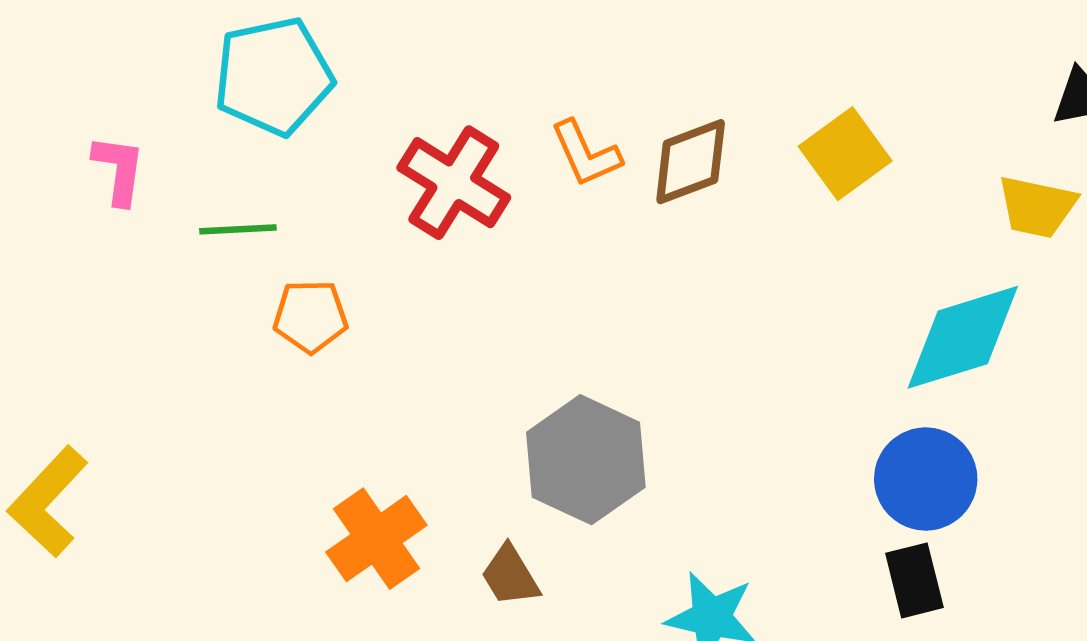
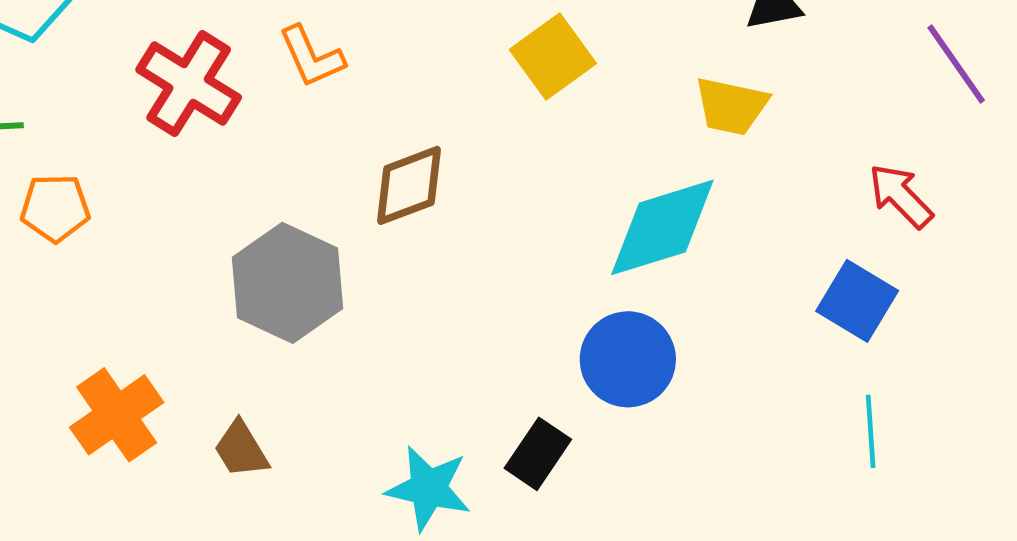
brown diamond: (691, 162) -> (409, 185), moved
gray hexagon: (586, 460) -> (288, 283), moved
black rectangle: (914, 580) -> (538, 454), moved, turned 48

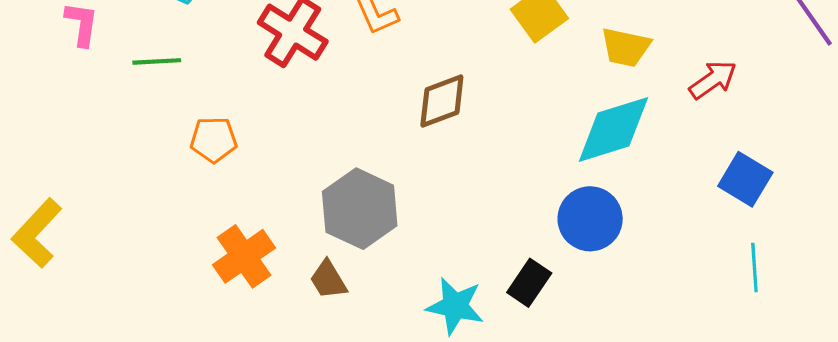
yellow trapezoid: (731, 106) -> (626, 47), moved
red arrow: (901, 196) -> (713, 80), moved, turned 99
orange pentagon: (55, 208) -> (214, 140), moved
gray hexagon: (288, 283) -> (360, 209), moved

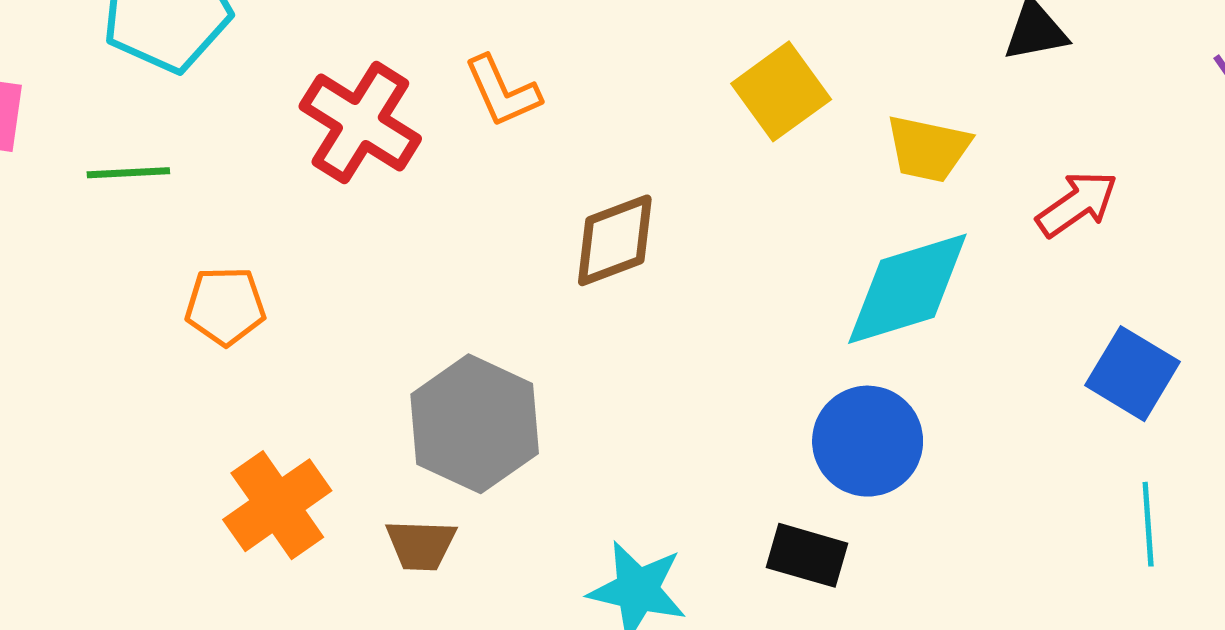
brown trapezoid: (328, 280) -> (421, 545), turned -57
black rectangle: (529, 283) -> (807, 555), moved, turned 72

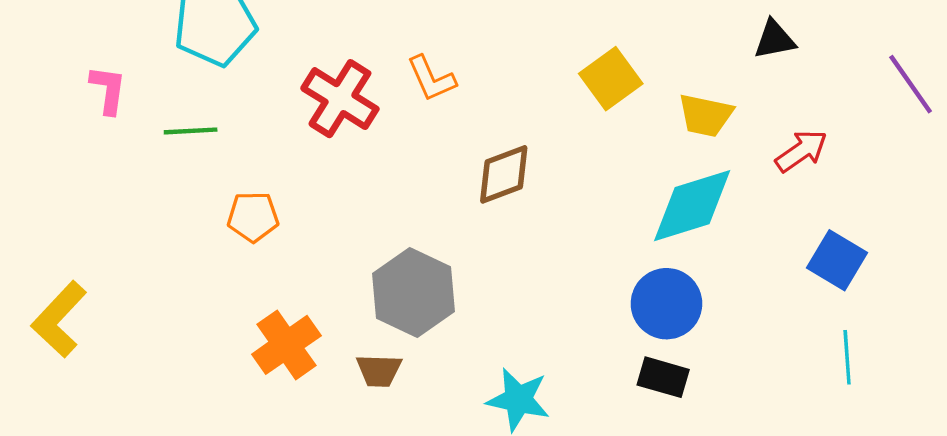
black rectangle: (807, 555) -> (663, 377), moved

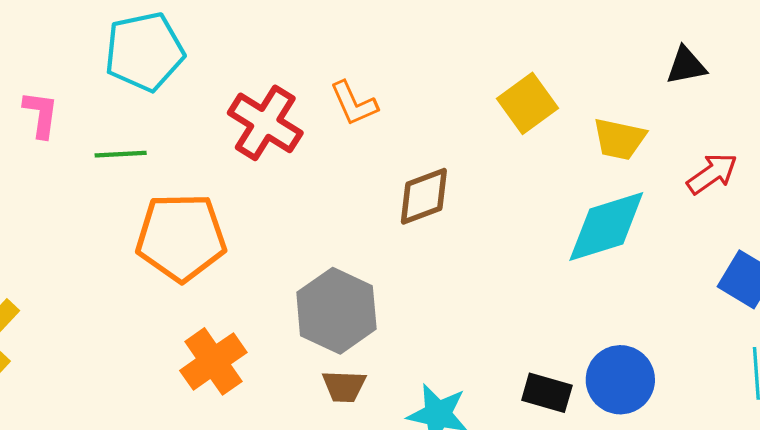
orange pentagon: (253, 217) -> (181, 237), size x1.8
blue circle: (666, 304) -> (620, 380), moved
brown trapezoid: (379, 371) -> (344, 386), moved
black rectangle: (663, 377) -> (547, 393), moved

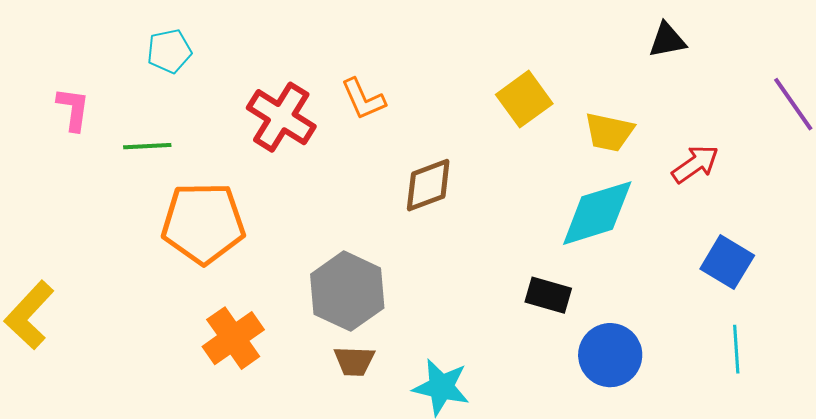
cyan pentagon: (144, 52) -> (169, 51), size x0.6
black triangle: (686, 66) -> (667, 40), moved
black rectangle: (547, 393) -> (548, 295), moved

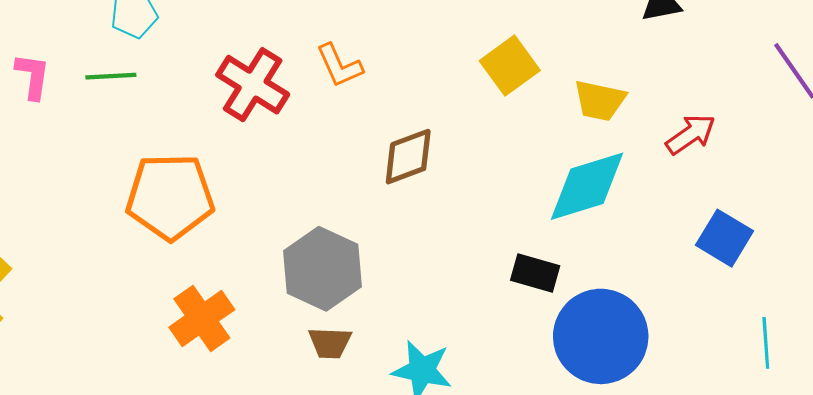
green line: (147, 146) -> (111, 76), moved
cyan line: (736, 349) -> (766, 343), moved
blue circle: (610, 355) -> (601, 336), size x1.4

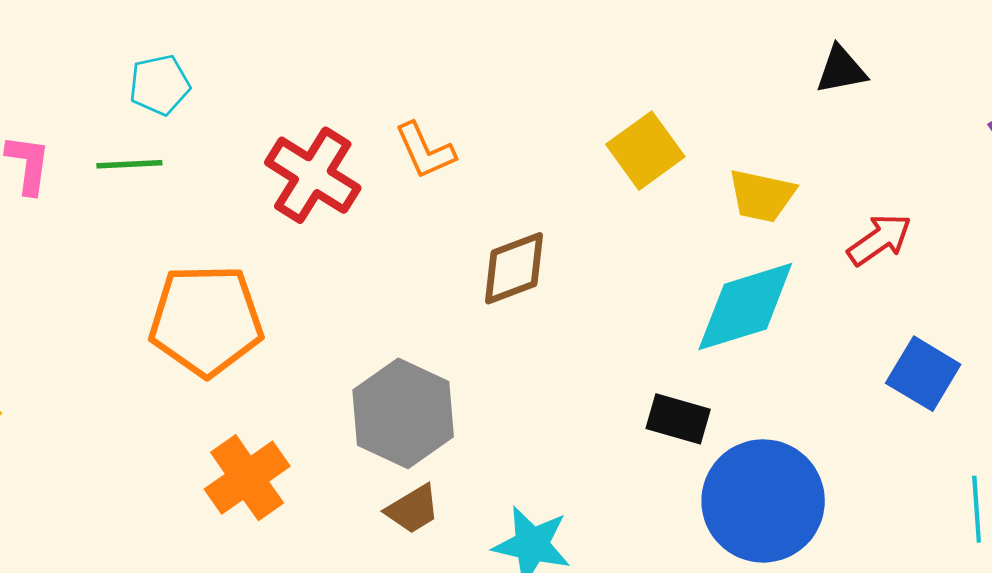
brown trapezoid: (330, 343) -> (413, 509), turned -33

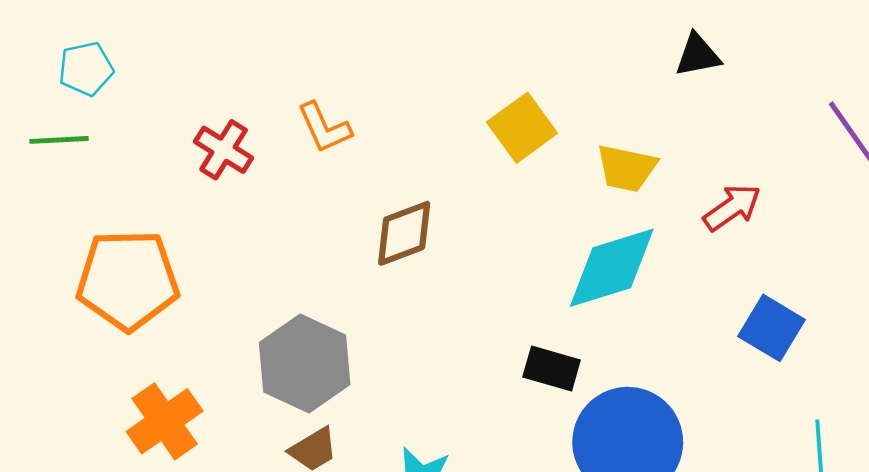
red cross: (313, 175) -> (224, 150), size x0.7

